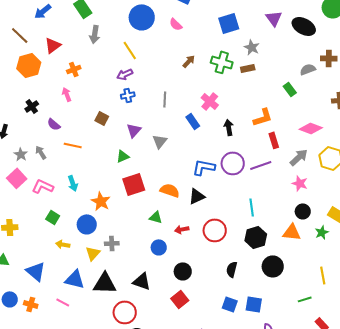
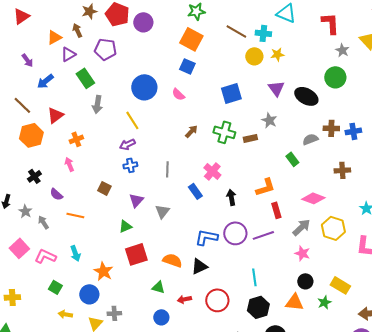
gray star: (252, 47) -> (269, 120), moved
gray star: (21, 154) -> (25, 211), moved

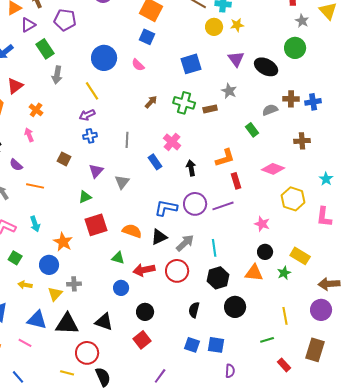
orange cross: (76, 139) -> (36, 110), turned -32
gray arrow: (301, 227) -> (185, 243), moved
red arrow: (184, 299) -> (144, 270), size x1.5

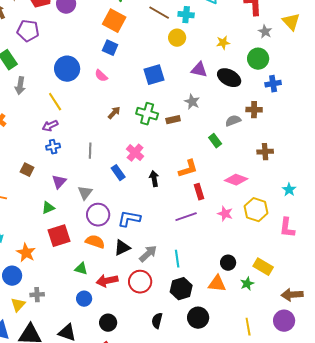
yellow star: (237, 25) -> (223, 43), moved
purple triangle: (236, 59) -> (199, 70), turned -42
blue cross: (313, 102) -> (273, 84), moved
purple circle: (195, 204) -> (98, 215), moved
pink star: (262, 224) -> (225, 214), moved

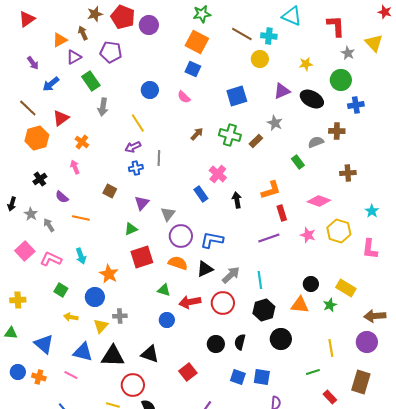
blue circle: (67, 69) -> (150, 90), size x0.7
purple triangle: (199, 70) -> (282, 91), turned -36
brown rectangle: (173, 120) -> (256, 141), turned -32
gray line: (90, 151) -> (159, 158), moved
black circle: (108, 323) -> (216, 344), moved

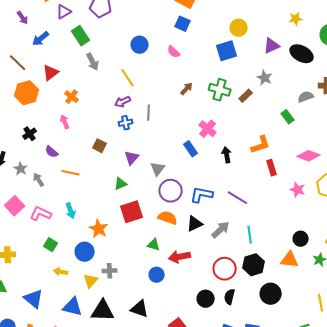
yellow circle: (260, 59) -> (239, 28), moved
gray arrow: (103, 107) -> (93, 62), turned -36
purple line: (269, 238) -> (238, 198), moved, turned 50
red circle: (223, 303) -> (225, 269), moved

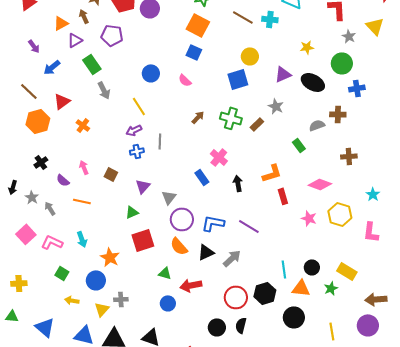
pink arrow: (65, 122) -> (84, 167), moved
orange semicircle: (168, 218) -> (179, 246), turned -150
cyan line: (250, 235) -> (284, 269), moved
black circle: (271, 294) -> (294, 317), moved

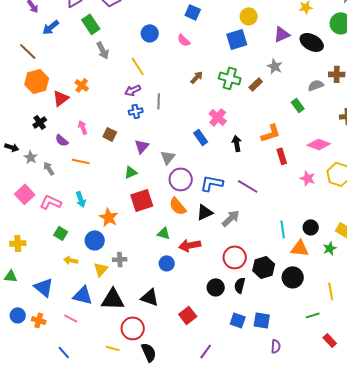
red triangle: (62, 101) -> (61, 98), moved
black arrow: (13, 187) -> (12, 147), turned -88
black hexagon: (265, 293) -> (264, 267), moved

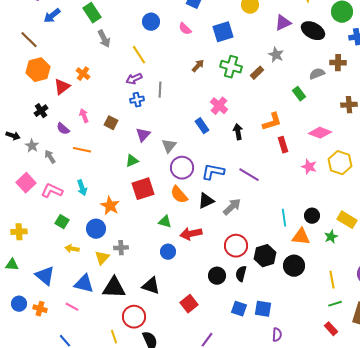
blue square: (237, 39) -> (223, 32), moved
green line: (313, 315) -> (335, 304), moved
yellow line: (113, 348) -> (114, 337), turned 56

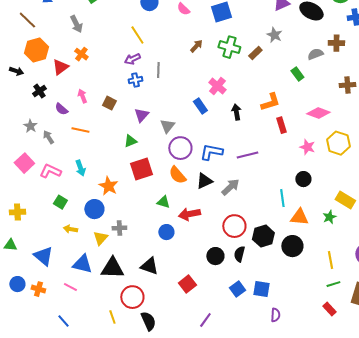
gray arrow: (104, 39) -> (76, 24), moved
black arrow: (13, 136) -> (16, 71), moved
purple line: (249, 175) -> (247, 155), turned -45
black circle: (312, 216) -> (303, 179), moved
blue square: (239, 309) -> (237, 289), turned 35

